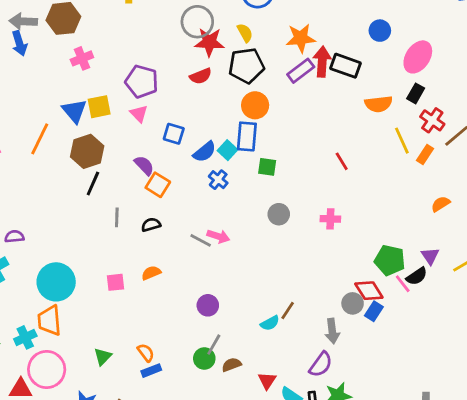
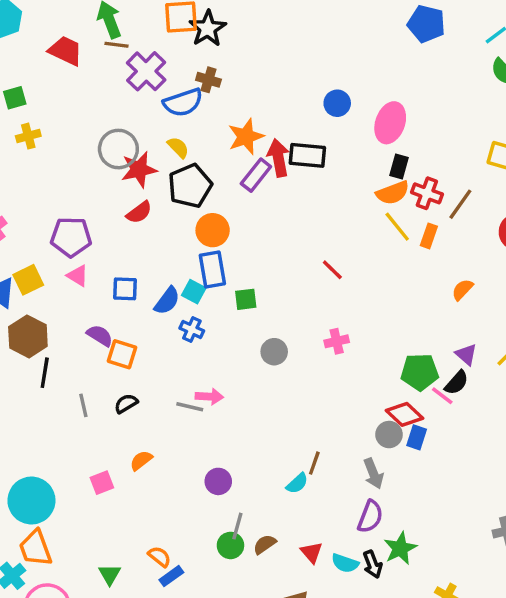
orange semicircle: (379, 104) -> (393, 193), moved

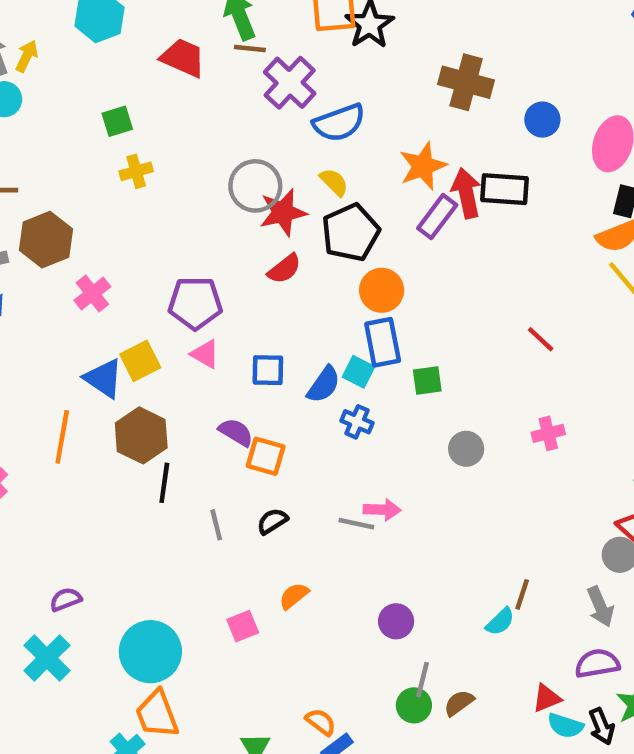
brown cross: (208, 80) -> (466, 82), moved, size x1.6
purple semicircle: (370, 517) -> (597, 663), turned -120
red triangle: (312, 552) -> (547, 698), moved, turned 50

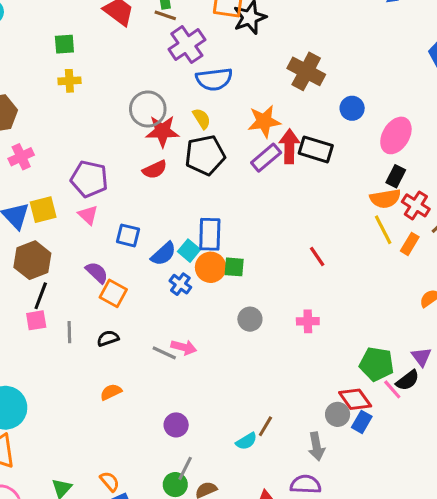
orange circle: (382, 290) -> (211, 267), moved
pink square: (243, 626) -> (36, 320), moved

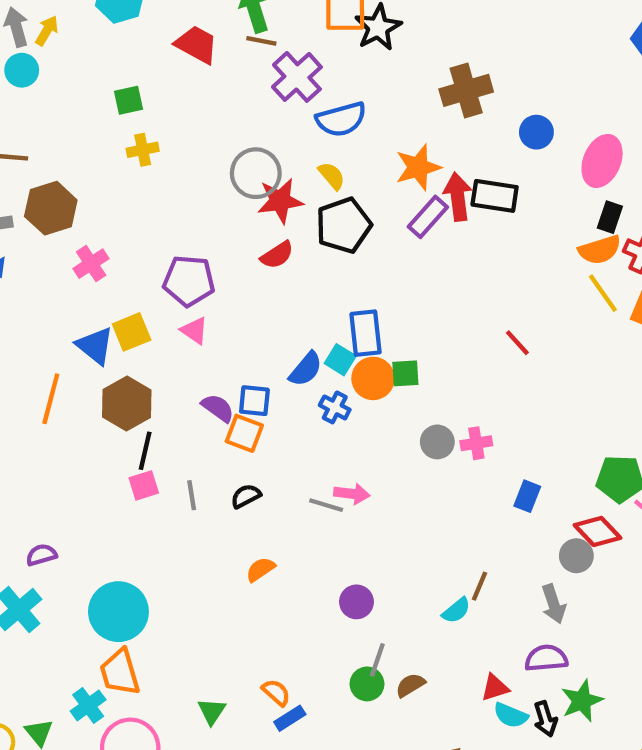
brown cross: (306, 71) -> (466, 90), turned -36
blue square: (128, 235) -> (254, 401), moved
pink cross: (308, 321) -> (476, 443), moved
blue rectangle: (362, 422) -> (527, 496), moved

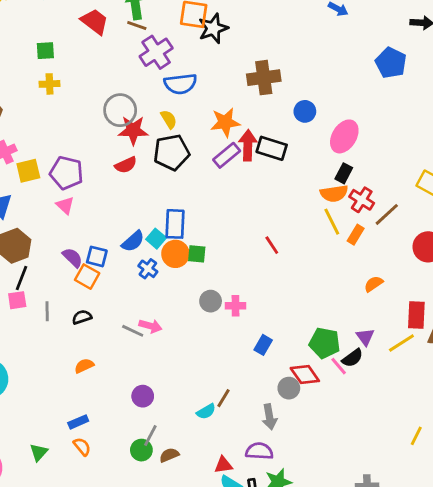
yellow square: (132, 332) -> (28, 171), moved
blue rectangle: (290, 718) -> (78, 422), moved

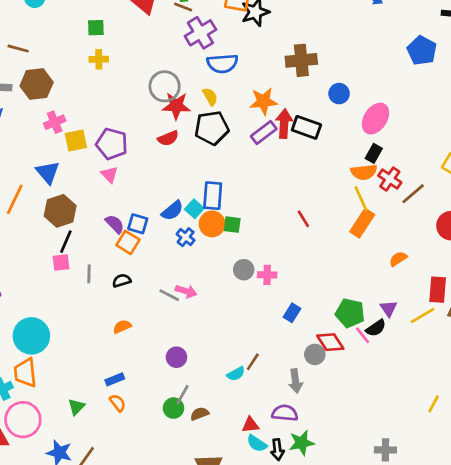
orange rectangle: (356, 235) -> (362, 223), moved, size x1.5

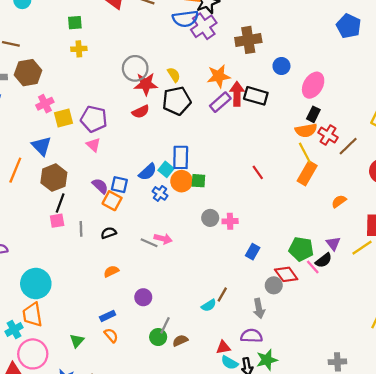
purple cross: (200, 33) -> (204, 26), moved
blue semicircle: (222, 63) -> (185, 19), moved
purple circle: (176, 357) -> (143, 297), moved

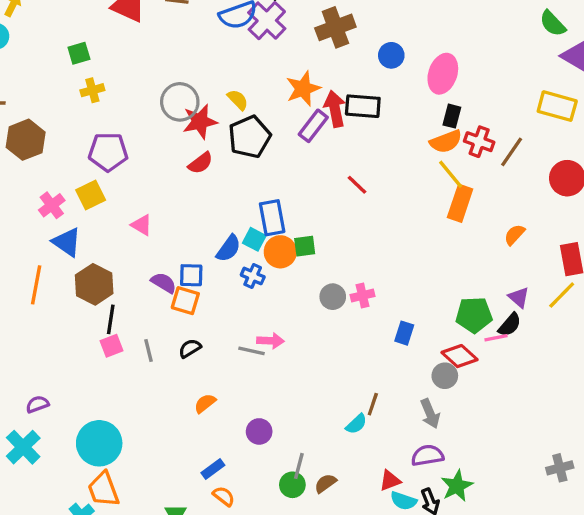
pink cross: (45, 104) -> (52, 205), moved
purple pentagon: (94, 119) -> (108, 152), moved
red line: (258, 172) -> (357, 185), moved
pink line: (313, 267) -> (496, 338), turned -48

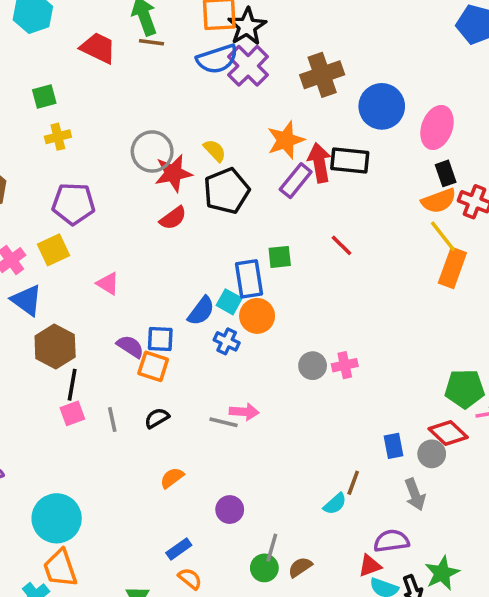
blue circle: (391, 55) -> (382, 106), size x1.6
black rectangle: (452, 116) -> (446, 173), turned -35
green square: (305, 246) -> (280, 257), moved
blue rectangle: (404, 333) -> (394, 446), moved, turned -30
purple semicircle: (427, 455) -> (391, 541), moved

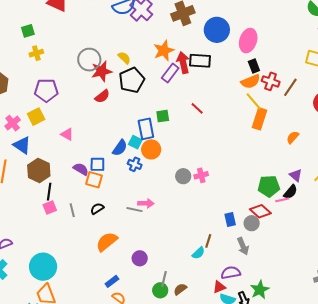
orange semicircle: (172, 478) -> (107, 242), size x1.6

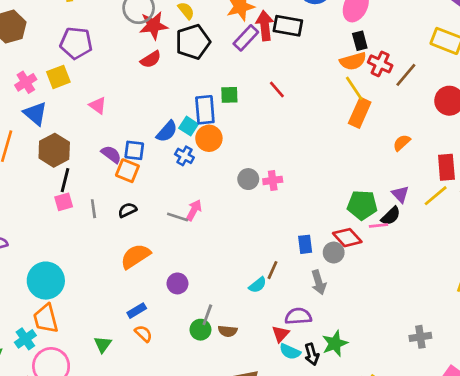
pink arrow: (146, 203) -> (194, 210), turned -70
red triangle: (219, 287) -> (281, 334), turned -32
brown semicircle: (180, 289) -> (228, 331), turned -144

